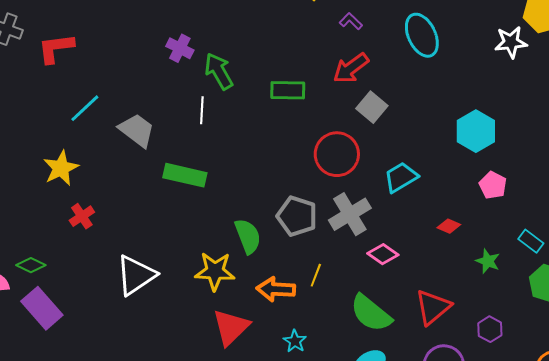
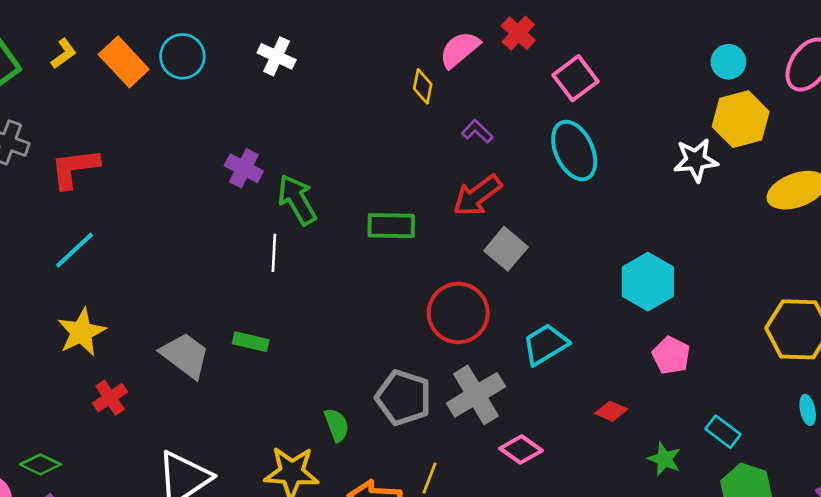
cyan line: (85, 108) -> (75, 250), moved
gray trapezoid: (137, 130) -> (185, 355), moved
green rectangle: (185, 175) -> (251, 342), size x0.6
green semicircle: (248, 236) -> (337, 425), size x0.7

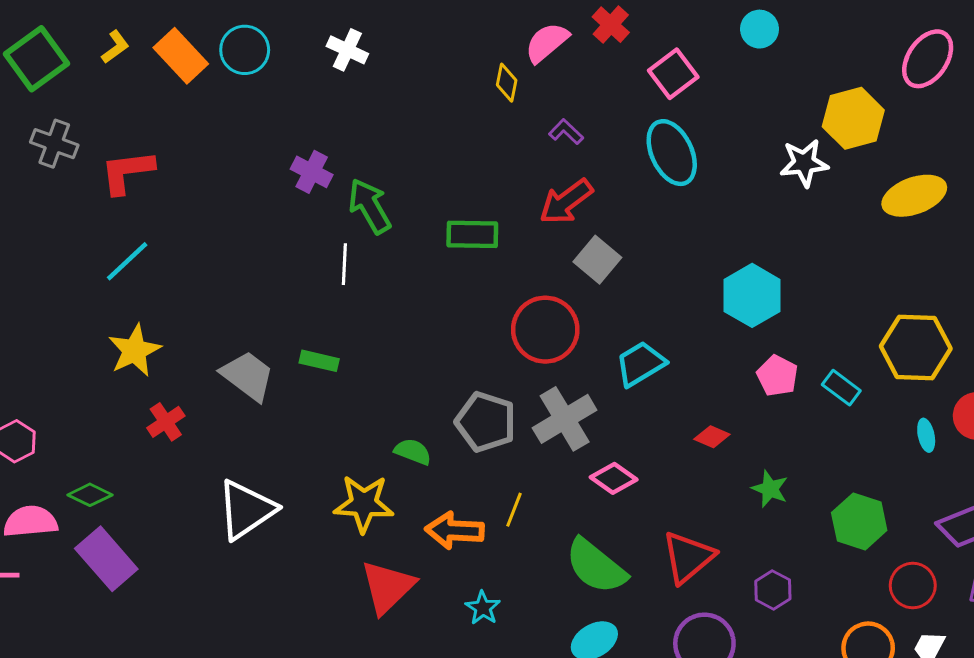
cyan circle: (728, 62) -> (760, 29), moved
green semicircle: (337, 425) -> (413, 452), turned -48
cyan rectangle: (723, 432) -> (841, 388), moved

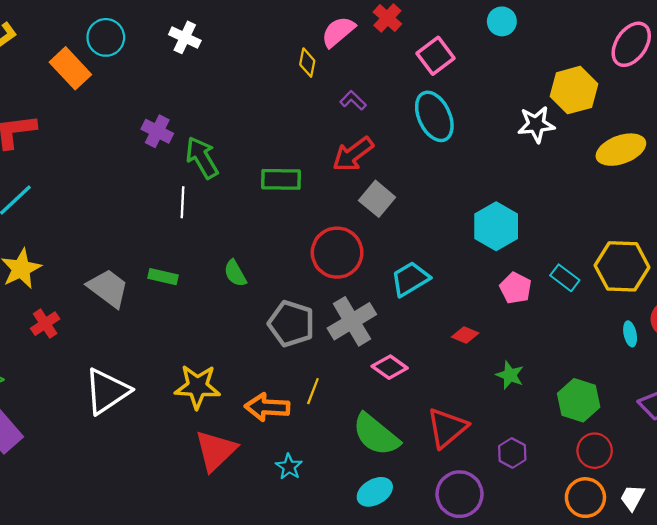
orange rectangle: (181, 56) -> (70, 68), moved
cyan rectangle: (841, 388) -> (565, 278), moved
green semicircle: (413, 452) -> (235, 273), moved, turned -140
red circle: (913, 586) -> (595, 451), moved

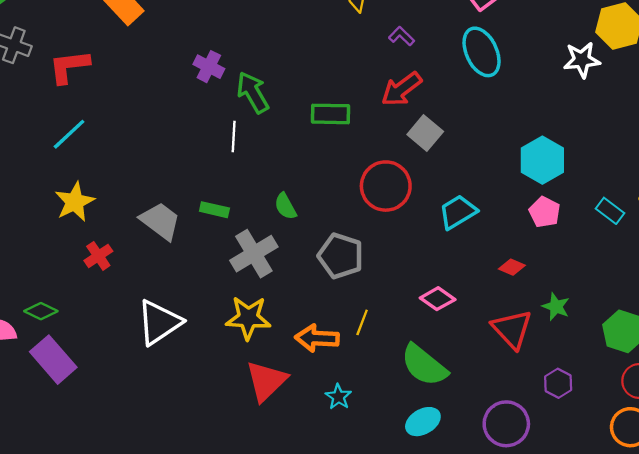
pink pentagon: (516, 288) -> (545, 212), moved
gray cross: (352, 321) -> (254, 254), moved
red triangle: (447, 428) -> (512, 329), moved, turned -33

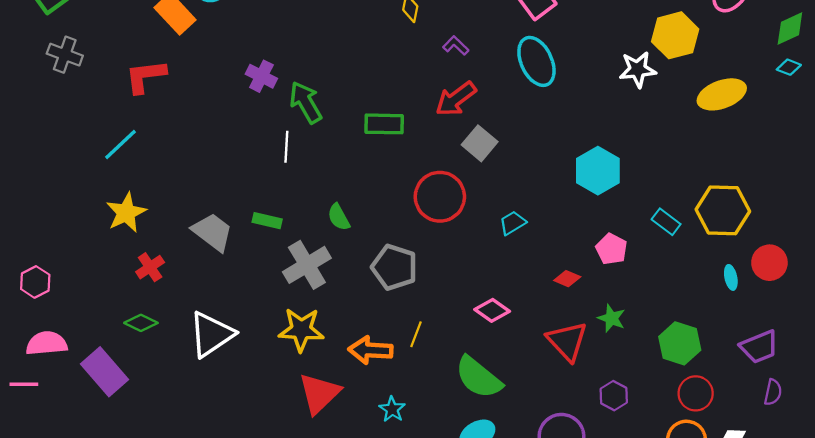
red L-shape: (69, 67) -> (145, 76), moved
cyan trapezoid: (458, 212) -> (513, 223), size x0.7
pink pentagon: (545, 212) -> (611, 249), moved
green diamond: (41, 311) -> (141, 323), moved

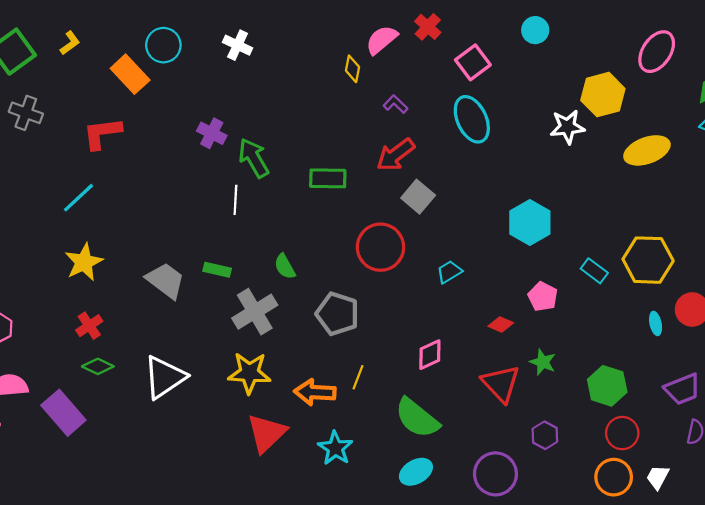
red cross: (150, 267) -> (89, 326), moved
pink diamond: (492, 310) -> (430, 355), turned -60
cyan star: (392, 409) -> (335, 448), size x1.4

